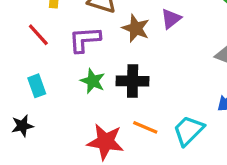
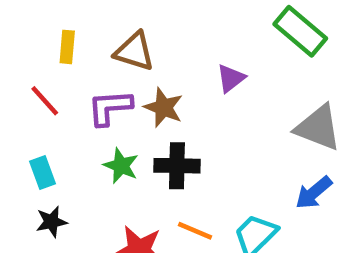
brown star: (136, 28) -> (164, 107), moved
black star: (22, 126) -> (51, 222), moved

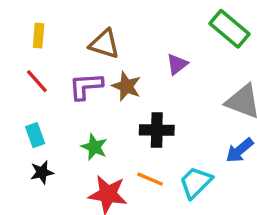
yellow rectangle: (67, 47) -> (39, 35), moved
green star: (121, 166) -> (94, 147), moved
black cross: (177, 166) -> (157, 130), moved

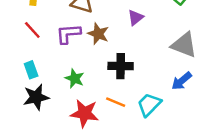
black star: (42, 172) -> (36, 97), size x1.5

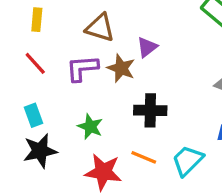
purple triangle: (136, 18) -> (147, 47), moved

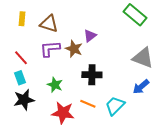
brown triangle: (100, 28) -> (49, 24), moved
red line: (35, 63) -> (21, 58), moved

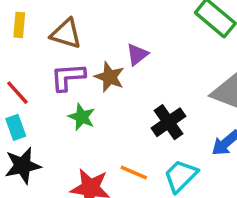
black cross: (92, 75) -> (168, 122), moved, turned -36
green star: (55, 85) -> (82, 117), moved

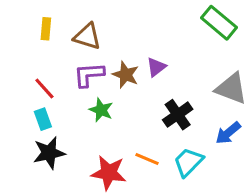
purple triangle: (137, 54) -> (156, 67), moved

